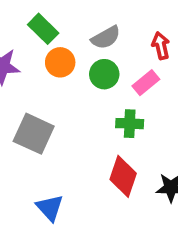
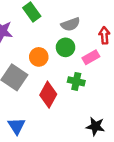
orange circle: (60, 62) -> (39, 57), moved
red diamond: (123, 176) -> (48, 95), moved

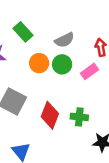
orange circle: (39, 57) -> (39, 63), moved
green cross: (76, 81) -> (79, 117), moved

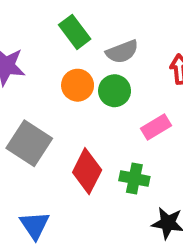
green rectangle: (23, 32) -> (75, 32), moved
pink rectangle: (89, 71) -> (156, 127), moved

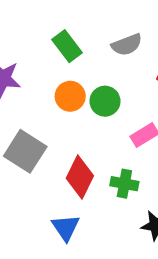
gray semicircle: (122, 52) -> (127, 45), moved
blue triangle: (35, 225) -> (66, 228), moved

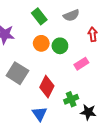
green cross: (124, 184) -> (71, 99), moved, turned -32

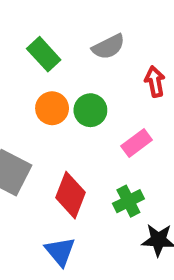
green cross: (71, 99) -> (128, 201), moved

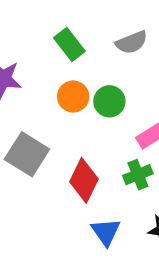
green cross: (128, 201) -> (138, 175), moved
blue triangle: (60, 251) -> (106, 232), moved

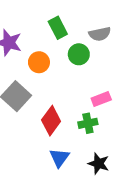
orange circle: (73, 97) -> (39, 62), moved
green circle: (109, 101) -> (79, 54), moved

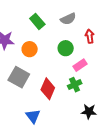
green circle: (79, 54) -> (66, 48), moved
blue triangle: (59, 158) -> (33, 116), moved

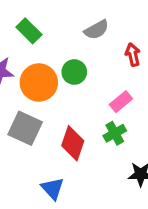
green rectangle: (37, 21) -> (29, 31), moved
green circle: (66, 48) -> (74, 72), moved
orange circle: (30, 49) -> (39, 83), size x1.5

